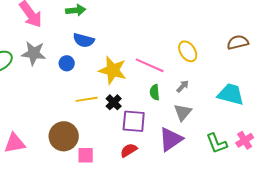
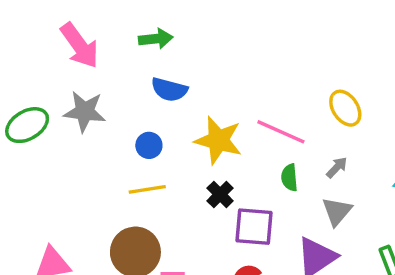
blue circle: (67, 63) -> (149, 145), moved
yellow line: (87, 99) -> (147, 189), moved

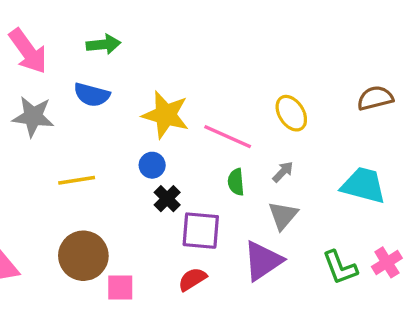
blue semicircle: (169, 90) -> (92, 95), moved
yellow star: (218, 140) -> (166, 115), moved
blue circle: (149, 145) -> (152, 165), moved
yellow line: (147, 189) -> (77, 180), moved

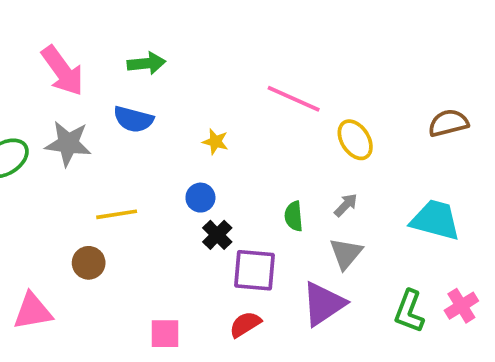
yellow star: (166, 115) -> (215, 142), size x0.5
pink line: (228, 137) -> (294, 99), moved
brown circle: (83, 256) -> (89, 263), moved, size x0.6
green L-shape: (340, 267) -> (409, 311), turned 42

